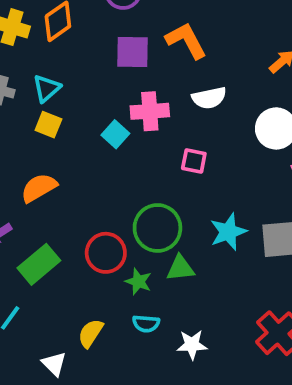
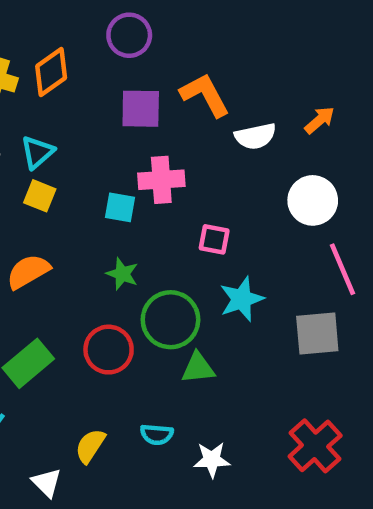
white semicircle: (209, 98) -> (255, 136), moved
cyan square: (115, 134) -> (120, 207), turned -32
cyan star: (228, 232) -> (242, 299), moved
green star: (138, 282) -> (122, 274), moved

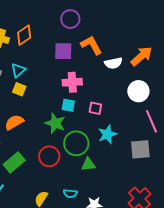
purple circle: (129, 35) -> (70, 19), moved
orange arrow: (320, 120) -> (141, 56), size x1.6
cyan square: (120, 207) -> (68, 105), moved
green star: (122, 274) -> (55, 123), size x1.5

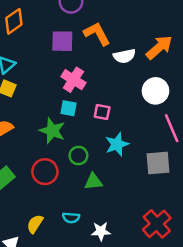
pink cross: (72, 82) -> (73, 80), turned 36
green circle: (76, 143) -> (78, 155), size x0.6

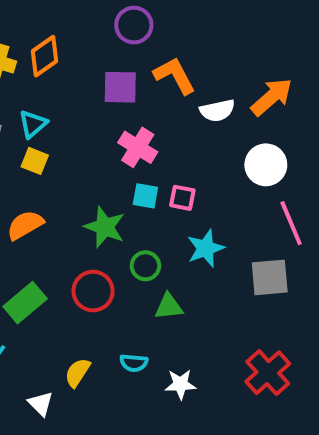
cyan square: (68, 108) -> (145, 196), moved

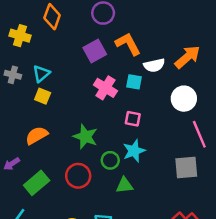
orange diamond: (44, 56) -> (52, 17), moved, turned -35
purple square: (120, 87) -> (95, 51), turned -30
cyan square: (145, 196) -> (134, 82), moved
cyan star: (206, 248) -> (134, 151), moved

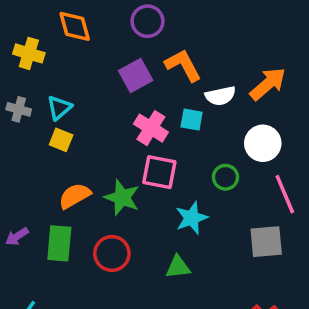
orange diamond: (52, 17) -> (75, 26), turned -35
pink square: (133, 119) -> (159, 172), moved, size x1.5
orange semicircle: (37, 135) -> (75, 196), moved
green circle: (110, 160) -> (225, 177), moved
green rectangle: (37, 183) -> (59, 243), moved, turned -45

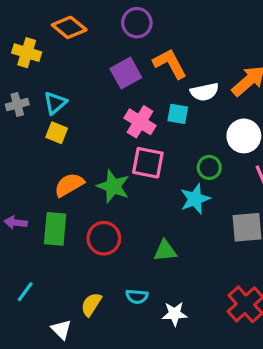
orange diamond: (75, 26) -> (69, 27), turned -36
gray cross: (19, 109) -> (17, 104), turned -30
cyan star: (192, 218) -> (195, 199), moved
purple arrow: (17, 237) -> (16, 223), turned 40

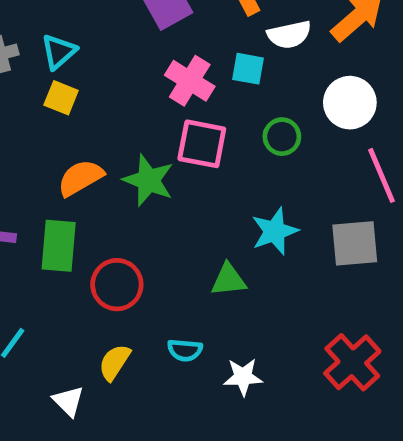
green circle: (209, 167) -> (282, 137), moved
cyan star: (195, 199) -> (275, 231), moved
red circle: (104, 238) -> (117, 285), moved

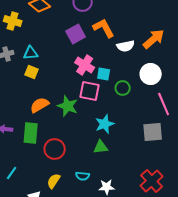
cyan triangle: (59, 52) -> (31, 53), turned 35
cyan square: (248, 69) -> (104, 74), moved
cyan star: (275, 231) -> (105, 124), moved

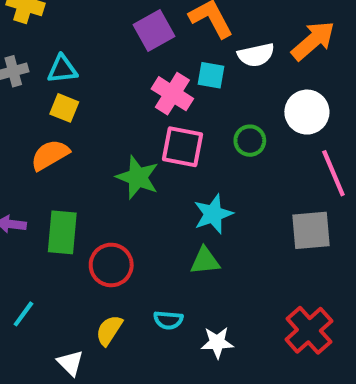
cyan square: (104, 74) -> (211, 75), moved
orange semicircle: (40, 105) -> (50, 155), moved

